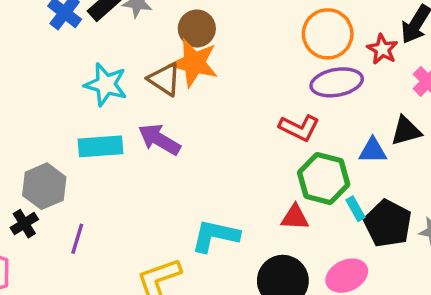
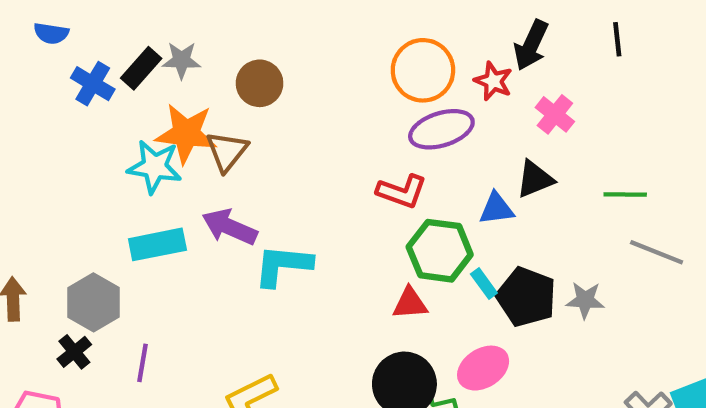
orange star: (194, 63) -> (186, 133), moved
brown triangle: (164, 79) -> (227, 151), turned 42
cyan L-shape: (215, 236) -> (283, 265), moved

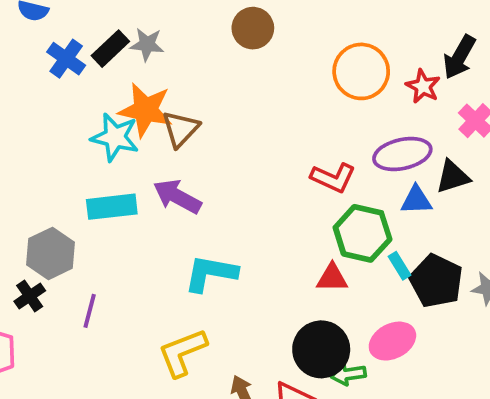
brown circle: (260, 83) -> (253, 28), moved
purple ellipse: (441, 129) -> (402, 154), moved
cyan L-shape: (283, 265) -> (211, 273), moved

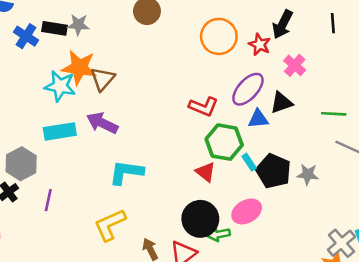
black rectangle: (110, 49) -> (55, 28), turned 55
purple ellipse: (402, 154) -> (248, 89), turned -33
red triangle: (332, 278) -> (206, 172), turned 40

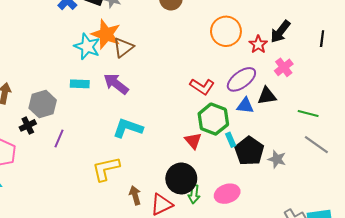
cyan rectangle: (60, 131) -> (80, 84), size x0.7
pink ellipse: (247, 211) -> (227, 194), moved
green arrow: (219, 234) -> (194, 194), turned -84

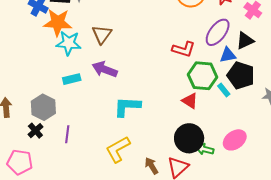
orange star: (106, 34) -> (58, 22), moved
black pentagon: (249, 151) -> (241, 75), moved
green arrow: (194, 194) -> (205, 149), turned 114

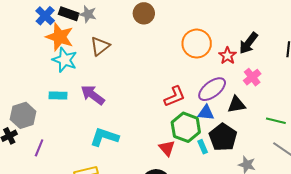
brown triangle: (102, 34) -> (100, 46), moved
red L-shape: (184, 49) -> (175, 96), turned -55
blue triangle: (228, 55) -> (206, 113), moved

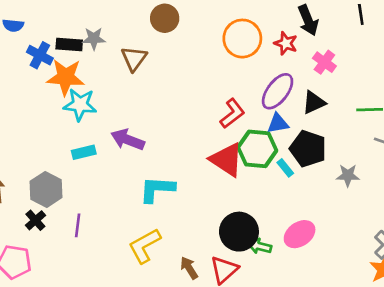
black arrow: (248, 43) -> (308, 20), turned -45
brown triangle: (100, 46) -> (134, 59), moved
red triangle: (167, 148) -> (227, 160), moved, size x1.6

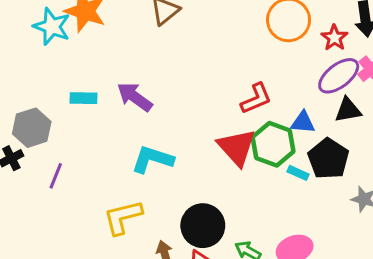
purple ellipse: (278, 91) -> (339, 76), moved
cyan star: (80, 105) -> (52, 27), moved
cyan rectangle: (285, 168) -> (298, 173), turned -42
black circle: (239, 232) -> (203, 226), moved

